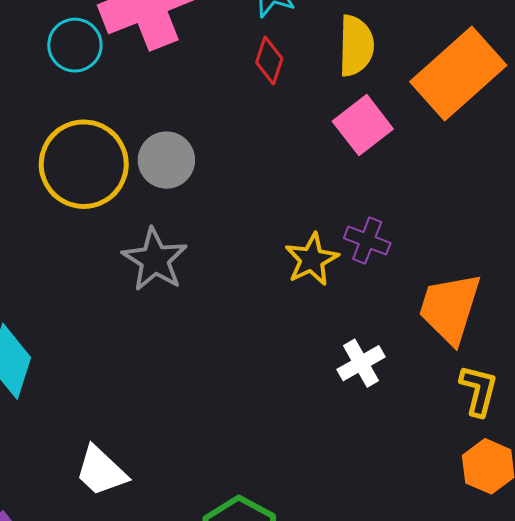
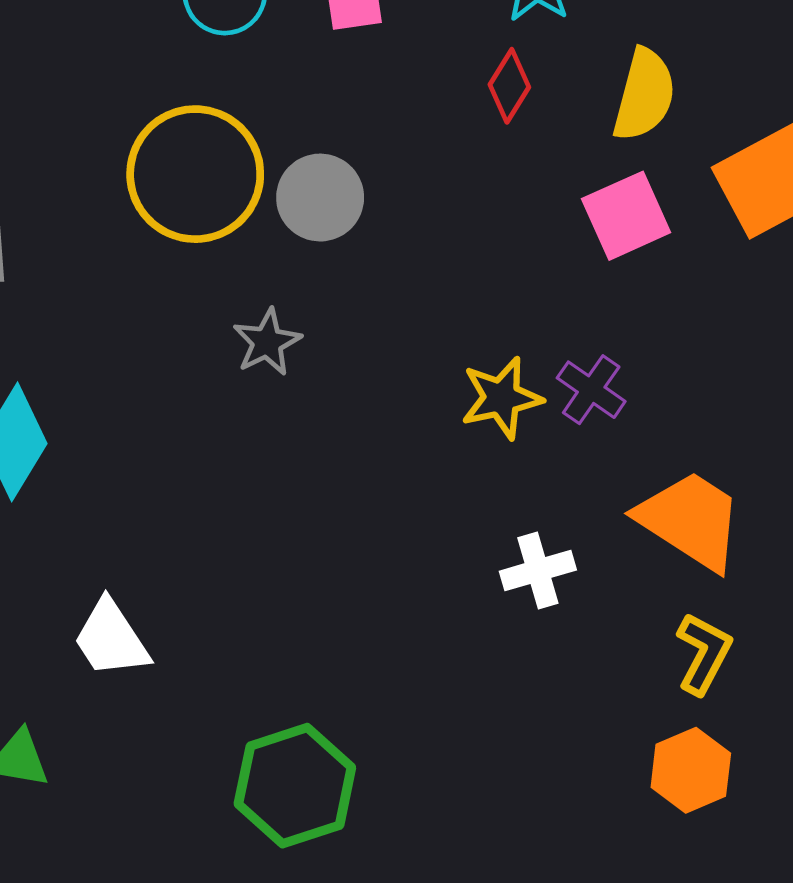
gray star: (155, 260) -> (267, 342), size x0.7
orange trapezoid: (450, 308) -> (690, 520), turned 92

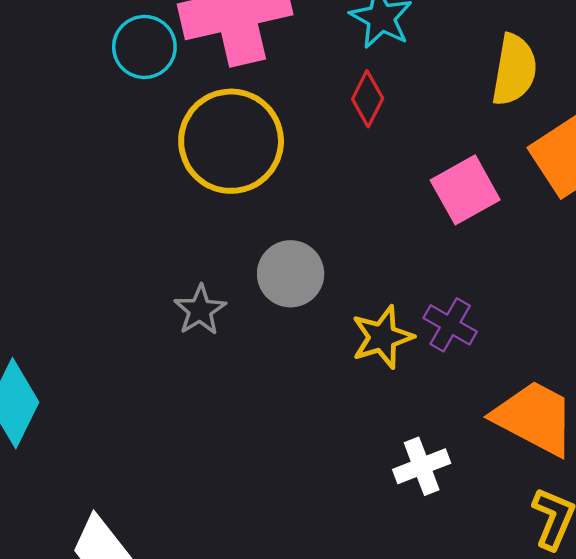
yellow semicircle: (644, 95) -> (514, 70), moved
yellow circle: (195, 174) -> (231, 141), moved
gray circle: (320, 198) -> (291, 274), moved

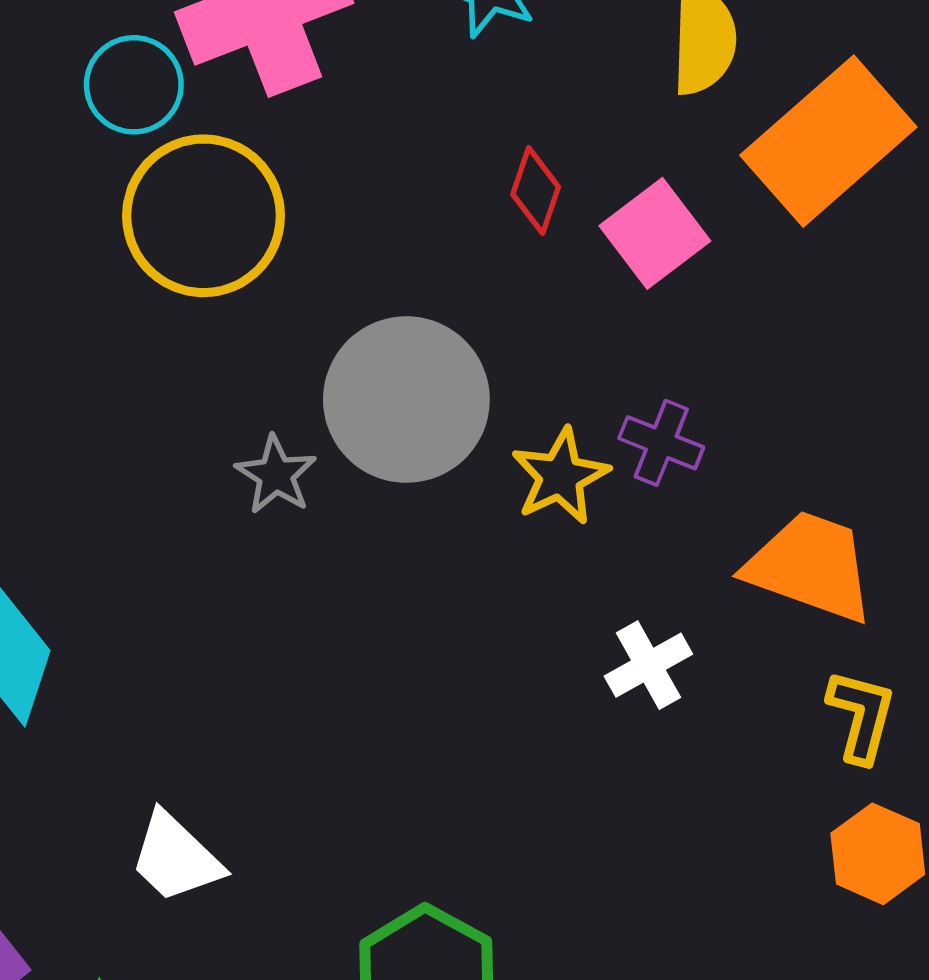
red diamond: (368, 99) -> (536, 191), moved
yellow circle: (231, 141) -> (204, 216), moved
gray circle: (291, 274) -> (406, 400), size x1.6

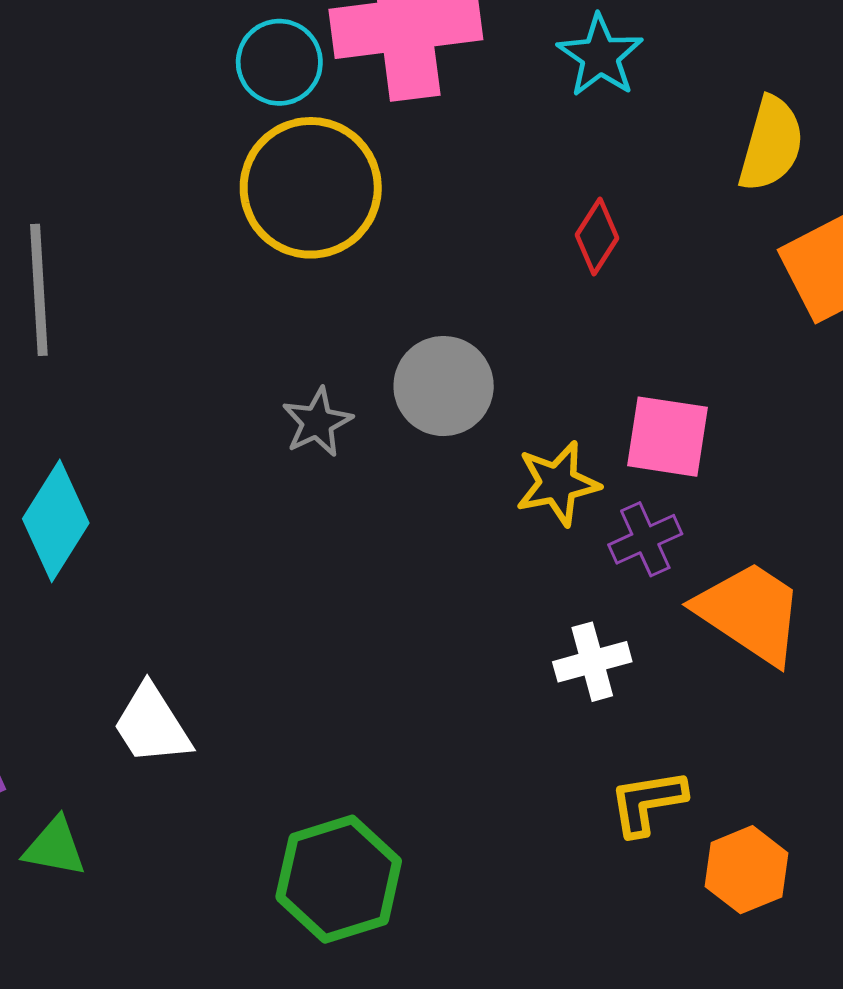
pink square: (655, 233) -> (668, 437), moved, turned 32
gray circle: (406, 400) -> (444, 386), size x0.7
purple cross: (661, 443) -> (645, 539), moved, turned 30
yellow L-shape: (861, 716) -> (647, 802), moved, turned -128

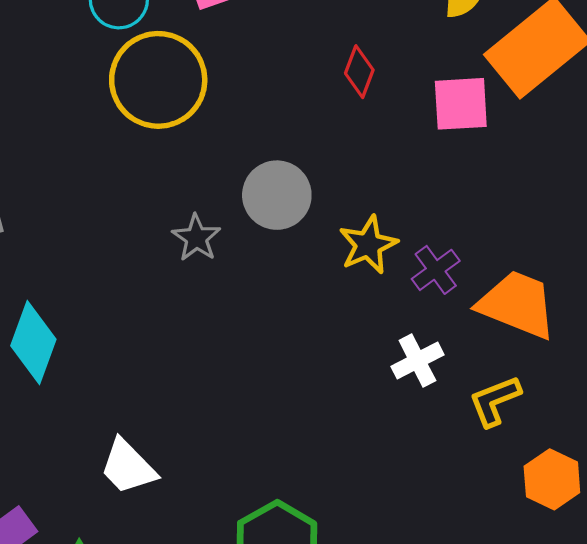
pink square: (668, 437) -> (461, 104), moved
yellow L-shape: (647, 802) -> (495, 401), moved

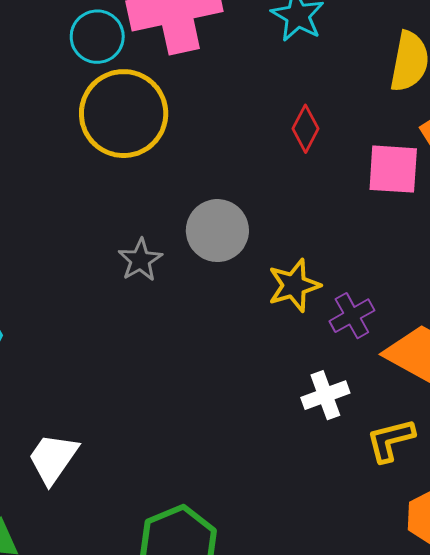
white trapezoid: (128, 467) -> (53, 458), turned 72

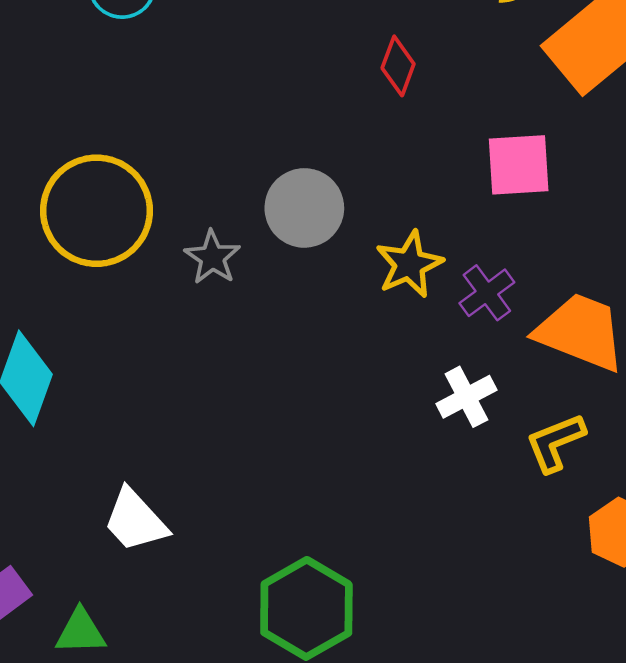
yellow circle: (124, 114) -> (96, 211), moved
pink square: (393, 169) -> (519, 165), moved
white trapezoid: (53, 458) -> (135, 520), turned -70

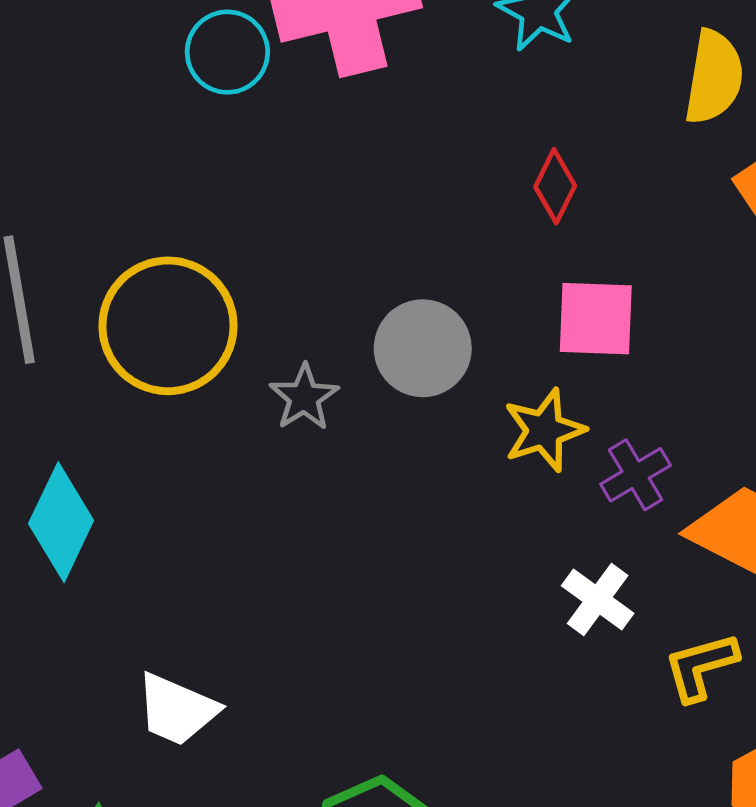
pink square: (519, 165) -> (596, 319), moved
white cross: (466, 397) -> (598, 600), turned -32
white trapezoid: (135, 520) -> (177, 710), turned -30

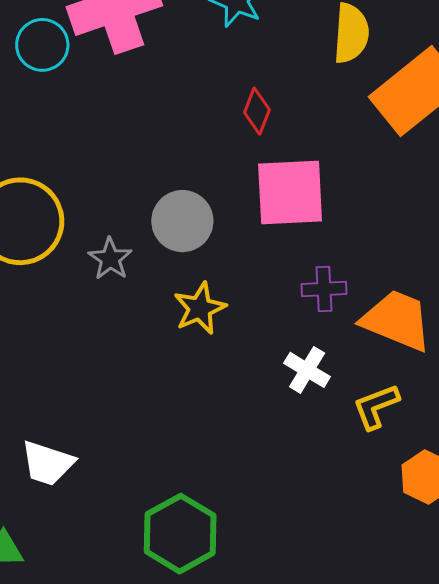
pink square: (596, 319) -> (290, 193), size x1.4
yellow star: (544, 430) -> (200, 308), moved
purple cross: (636, 475) -> (324, 289), turned 33

